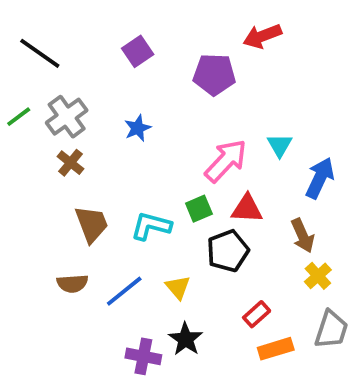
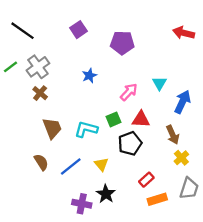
red arrow: (262, 36) -> (184, 33), moved, turned 35
blue star: (138, 128) -> (89, 76), moved
pink arrow: (226, 161) -> (129, 92), size x0.7
brown semicircle: (72, 284) -> (41, 162), turned -119

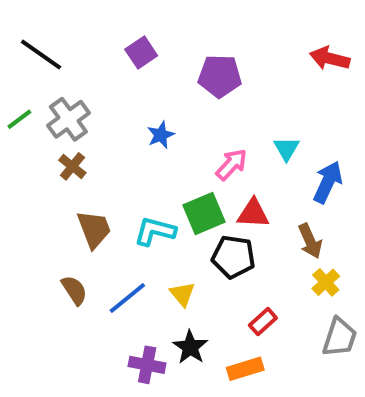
green square: (113, 119) -> (204, 214), size x1.5
black pentagon: (130, 143) -> (233, 257), turned 30
orange rectangle: (157, 199) -> (245, 369), moved

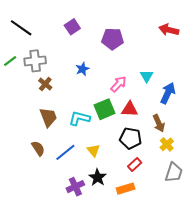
gray cross: (68, 119) -> (35, 61), turned 30
brown cross: (72, 166) -> (45, 84), moved
black pentagon: (233, 257) -> (131, 138), moved
purple cross: (147, 365) -> (75, 187), turned -36

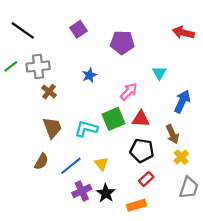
cyan triangle: (147, 76) -> (159, 73), moved
brown semicircle: (38, 148) -> (41, 161), turned 63
purple cross: (75, 187) -> (82, 191), moved

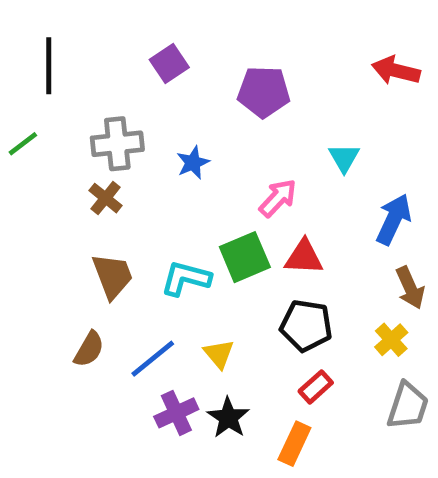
black line: (23, 30) -> (49, 66), turned 55
gray cross: (38, 66) -> (117, 144), moved
brown arrow: (172, 134) -> (410, 288), moved
orange rectangle: (136, 205) -> (294, 444), turned -48

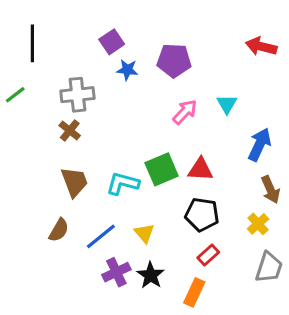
blue star: (193, 163) -> (127, 70), moved, turned 30
pink arrow: (278, 198) -> (185, 112), moved

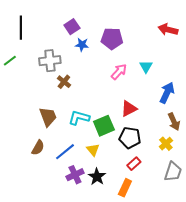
brown cross: (70, 131) -> (64, 82), moved
green square: (162, 169) -> (104, 126), moved
red triangle: (200, 169) -> (129, 109), turned -30

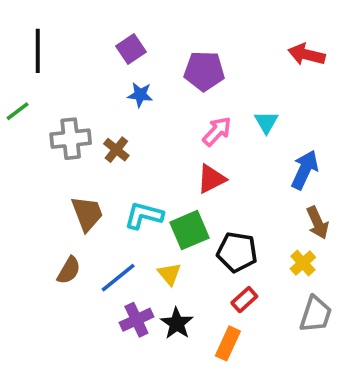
blue star: (82, 45) -> (140, 95), moved
gray cross: (50, 61) -> (71, 139), moved
red triangle: (129, 109) -> (211, 179), moved

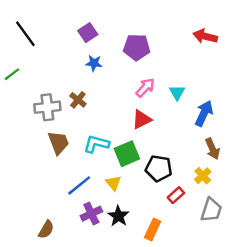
black line: (38, 51) -> (25, 34), turned -36
cyan triangle: (266, 122) -> (177, 93), moved
gray cross: (71, 139) -> (47, 107), moved
brown semicircle: (69, 270) -> (46, 229), moved
red rectangle: (244, 300) -> (176, 195), moved

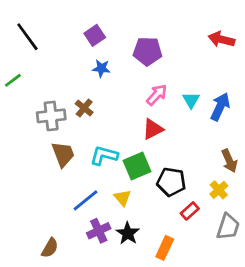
blue arrow: (204, 113) -> (220, 107), moved

